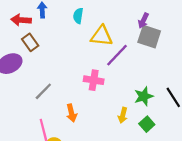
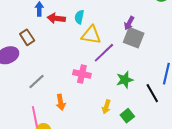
cyan semicircle: (78, 16) -> (79, 17), moved
red arrow: (21, 20) -> (56, 18), moved
green star: (144, 96) -> (125, 80), moved

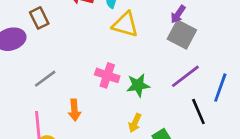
purple line: (104, 53) -> (185, 76), moved
green star: (125, 80) -> (138, 85), moved

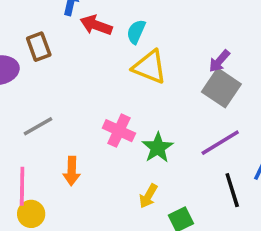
green star: (138, 85) -> (158, 148), turned -30

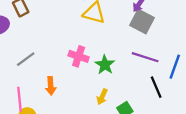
purple line: (220, 143) -> (145, 57), turned 55

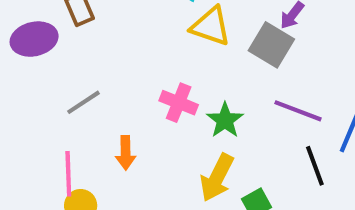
gray square: (142, 22) -> (271, 45), moved
yellow arrow: (102, 97) -> (217, 178), size x1.6

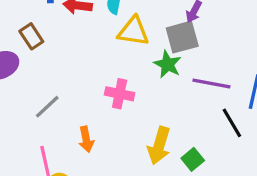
gray square: (271, 45) -> (182, 37), turned -36
green star: (225, 120) -> (168, 64), moved

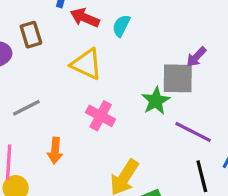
yellow triangle: (133, 31) -> (87, 64), moved

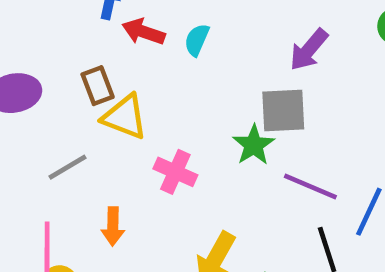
brown rectangle: (31, 35) -> (98, 86), moved
purple arrow: (196, 57) -> (309, 50), moved, size x1.4
yellow triangle: (87, 64) -> (125, 117), moved

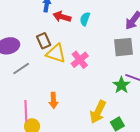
green star: (254, 145) -> (121, 85), moved
gray line: (68, 167) -> (21, 69), moved
pink cross: (175, 172) -> (80, 60), moved, turned 30

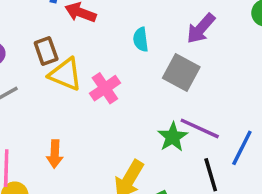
cyan semicircle: (85, 19) -> (141, 39), moved, turned -32
gray square: (124, 47) -> (181, 72), turned 30

